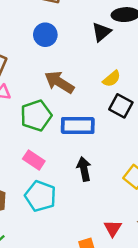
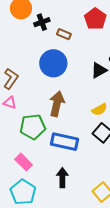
blue circle: (45, 35) -> (53, 63), size x1.4
brown arrow: (59, 82) -> (57, 104), turned 60

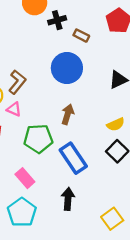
brown arrow: (57, 104) -> (68, 114), size x0.7
blue rectangle: (65, 142) -> (73, 158), turned 40

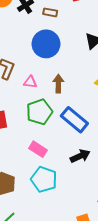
pink triangle: (14, 109) -> (30, 82), moved
black arrow: (68, 199) -> (80, 156), turned 78

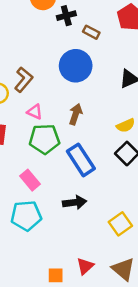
pink triangle: (30, 82) -> (35, 112), moved
cyan pentagon: (44, 179) -> (26, 216), turned 30

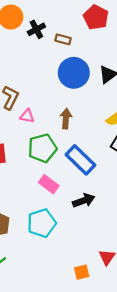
blue circle: (76, 66) -> (74, 73), moved
pink triangle: (35, 112) -> (27, 116), moved
pink rectangle: (30, 180) -> (49, 184), moved

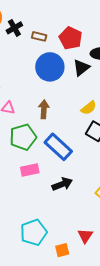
red pentagon: (96, 17) -> (71, 38), moved
pink rectangle: (49, 184) -> (30, 170), turned -48
cyan pentagon: (42, 223) -> (34, 232), moved

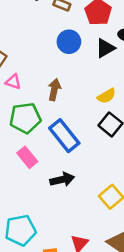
blue circle: (50, 67) -> (69, 42), size x0.7
pink rectangle: (30, 170) -> (27, 157), turned 54

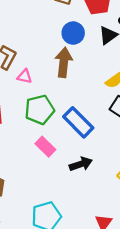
brown arrow: (54, 90) -> (64, 62), moved, size x1.4

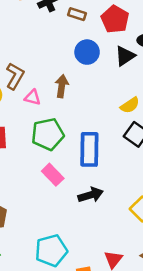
brown arrow: (64, 62) -> (62, 86), moved, size x0.7
blue rectangle: (78, 122) -> (89, 149), turned 44

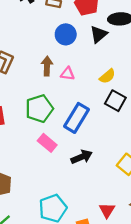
pink triangle: (33, 97) -> (68, 74), moved
blue rectangle: (89, 149) -> (76, 118), turned 36

